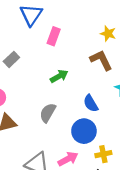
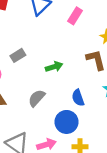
pink rectangle: (54, 36) -> (75, 16), moved
gray rectangle: (11, 59) -> (18, 55), moved

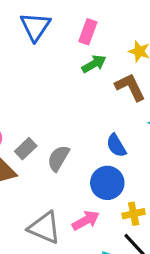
gray rectangle: (18, 55) -> (26, 149), moved
green arrow: (54, 67) -> (94, 64), moved

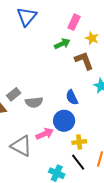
pink rectangle: (88, 32) -> (74, 22), moved
gray semicircle: (58, 158) -> (34, 102), turned -132
pink arrow: (86, 220) -> (45, 134), moved

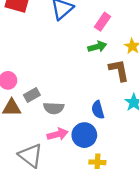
pink rectangle: (74, 22) -> (103, 22), moved
pink arrow: (45, 134) -> (58, 134), moved

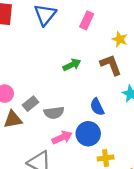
green arrow: (97, 47) -> (72, 65), moved

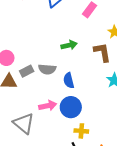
blue semicircle: (97, 107) -> (69, 81), moved
gray semicircle: (54, 113) -> (47, 69), moved

